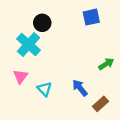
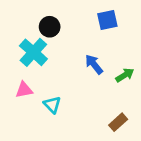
pink triangle: (21, 76) -> (24, 90), turned 42
blue arrow: (80, 88) -> (94, 64), moved

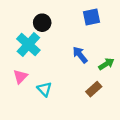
pink triangle: (24, 90) -> (20, 77), turned -35
brown rectangle: (118, 122) -> (94, 89), moved

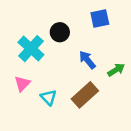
black circle: (42, 23) -> (60, 32), moved
brown rectangle: (94, 89) -> (85, 95), moved, size x1.5

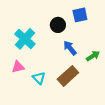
black circle: (60, 32) -> (58, 25), moved
pink triangle: (22, 84) -> (18, 67), turned 32

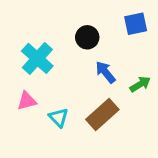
blue square: (80, 15) -> (136, 24), moved

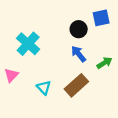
black circle: (87, 37) -> (79, 29), moved
pink triangle: (27, 101) -> (11, 75), moved, turned -32

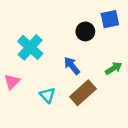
blue arrow: (79, 54) -> (72, 66), moved

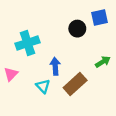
cyan cross: (30, 47) -> (27, 43), turned 30
blue arrow: (72, 66) -> (55, 66), moved, turned 35

